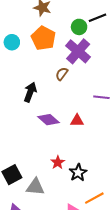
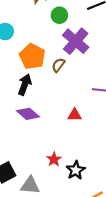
green circle: (79, 27) -> (59, 15), moved
orange pentagon: (43, 38) -> (32, 56), moved
purple diamond: (49, 120) -> (28, 114), moved

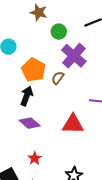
red triangle: (75, 115) -> (73, 124), size x1.6
red star: (54, 159) -> (35, 158), moved

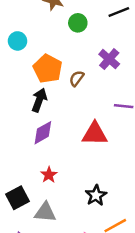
purple cross: (74, 56) -> (109, 59), moved, size x0.7
purple diamond: (30, 123) -> (43, 133), turned -70

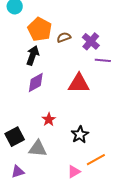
purple cross: (109, 59) -> (91, 41), moved
brown semicircle: (77, 78) -> (64, 37), turned 32
red star: (49, 175) -> (49, 120), moved

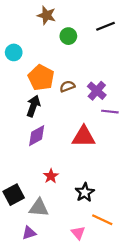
orange line: (96, 160) -> (102, 220), turned 54
purple triangle: (18, 172) -> (29, 233), moved
pink triangle: (74, 172) -> (78, 233), turned -40

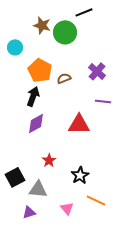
brown star: (46, 15) -> (42, 25), moved
black line: (106, 26) -> (84, 12), moved
green circle: (68, 36) -> (65, 32), size x1.5
purple cross: (97, 91) -> (97, 71), moved
pink triangle: (78, 233) -> (67, 208), moved

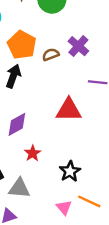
purple cross: (97, 71) -> (78, 46), moved
purple diamond: (36, 123) -> (17, 124), moved
pink triangle: (67, 208) -> (64, 207), moved

